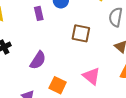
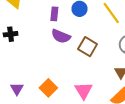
purple semicircle: (38, 60) -> (61, 36), moved, turned 60

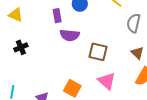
brown square: (88, 47) -> (98, 52), moved

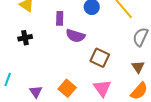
purple rectangle: (57, 16) -> (60, 18), moved

